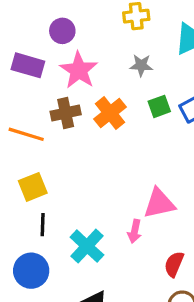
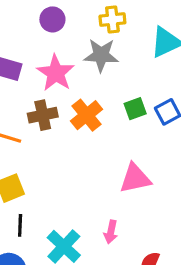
purple circle: (62, 31) -> (52, 19), moved
gray star: (141, 65) -> (101, 55), moved, size x1.5
pink triangle: (159, 203) -> (135, 178), moved

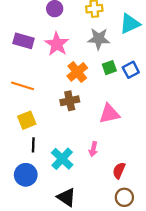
gray star: (101, 55) -> (99, 39), moved
brown cross: (43, 115) -> (70, 101), moved

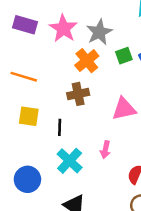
gray star: (99, 39) -> (99, 32), moved, turned -30
yellow square: (27, 120) -> (29, 116), turned 30
black line: (33, 145) -> (60, 127), moved

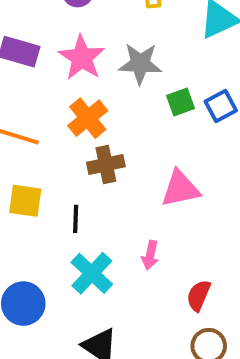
gray star: (99, 32) -> (140, 64), turned 30
orange cross: (87, 61) -> (88, 118), moved

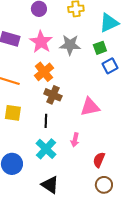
green square: (180, 102) -> (100, 48), moved
brown cross: (106, 164) -> (53, 95), turned 36
black line: (76, 219) -> (46, 121), moved

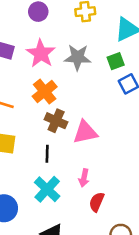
pink triangle: (90, 107) -> (85, 132), moved
red semicircle: (99, 160) -> (97, 202), moved

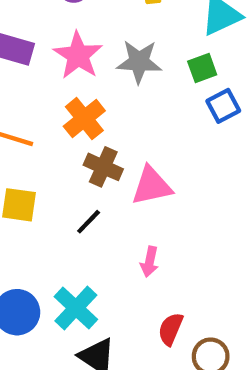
black line: (47, 154) -> (89, 222), turned 42
cyan cross: (47, 189) -> (76, 308), moved
red semicircle: (97, 202) -> (171, 329), moved

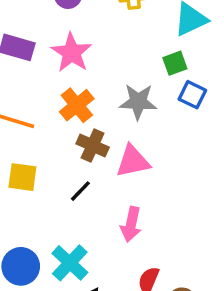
gray star: (139, 62) -> (138, 102), moved
blue square: (223, 106) -> (192, 95), turned -36
pink arrow: (150, 262) -> (131, 224), size x1.4

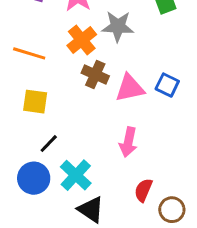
blue square: (192, 95) -> (167, 85), moved
gray star: (138, 102) -> (118, 26), moved
black line: (80, 191) -> (49, 144), moved

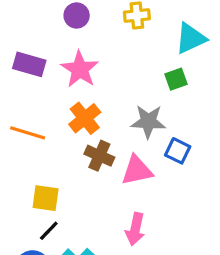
gray star: (118, 26) -> (148, 121), moved
blue square: (167, 85) -> (178, 151), moved
yellow square: (35, 102) -> (46, 198), moved

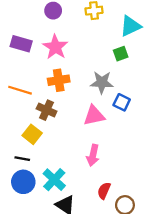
orange cross: (85, 118) -> (59, 80), turned 30
brown cross: (99, 156) -> (47, 110), moved
yellow square: (46, 198) -> (32, 134), turned 30
black line: (49, 231) -> (22, 159), moved, turned 56

